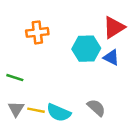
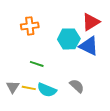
blue triangle: (111, 57) -> (89, 46), size x1.5
green line: (15, 78) -> (37, 64), moved

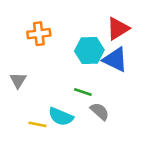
green line: (37, 64) -> (83, 92), moved
gray triangle: (13, 87) -> (18, 80), moved
yellow line: (29, 88) -> (38, 124), moved

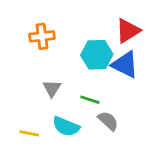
gray triangle: (18, 80) -> (52, 88), moved
yellow line: (38, 124) -> (29, 133), moved

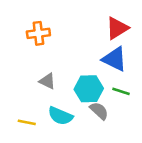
cyan hexagon: (97, 55) -> (89, 89), moved
gray triangle: (52, 88) -> (47, 81), turned -36
green line: (90, 100) -> (121, 91), moved

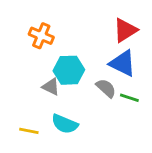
orange cross: (38, 33) -> (41, 36), turned 30
cyan hexagon: (89, 89) -> (69, 70), moved
gray semicircle: (99, 111) -> (106, 88), moved

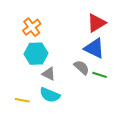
orange cross: (41, 36) -> (32, 27), turned 30
cyan hexagon: (69, 70) -> (36, 54), moved
gray triangle: (51, 87) -> (49, 74), moved

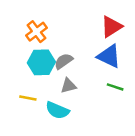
gray semicircle: (82, 67) -> (64, 61), moved, turned -77
gray triangle: (49, 74) -> (68, 86), moved, turned -40
yellow line: (22, 100) -> (28, 98), moved

